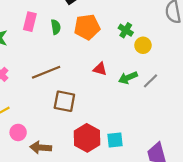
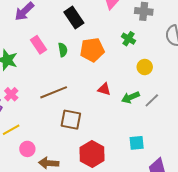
pink rectangle: (30, 22) -> (38, 45), turned -48
green cross: (126, 30) -> (129, 39), moved
cyan square: (115, 140) -> (137, 143), moved

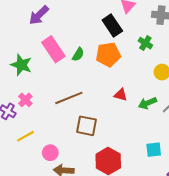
black rectangle: (74, 17) -> (112, 25), moved
pink rectangle: (38, 45) -> (53, 49), size x1.4
green semicircle: (63, 50) -> (78, 54), turned 40
pink circle: (27, 149) -> (50, 153), moved

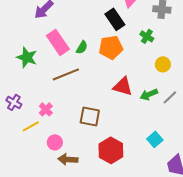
red triangle: (121, 95) -> (123, 86), size x1.5
brown line: (69, 98) -> (66, 74), moved
pink cross: (25, 100) -> (46, 109), moved
cyan square: (154, 150) -> (155, 139), turned -35

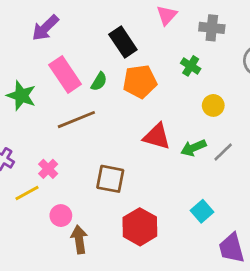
black rectangle: (115, 19) -> (123, 42), moved
brown arrow: (68, 159) -> (79, 240), turned 78

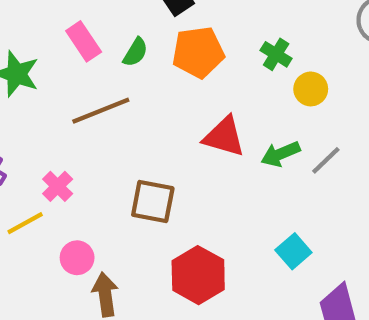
green cross: (191, 66) -> (276, 54), moved
pink rectangle: (65, 74) -> (84, 41), size x0.7

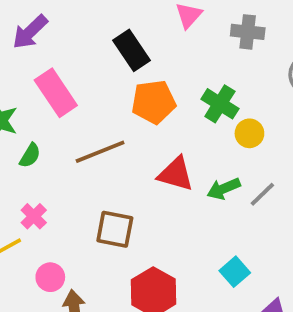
pink rectangle: (84, 41) -> (56, 93), size x1.4
green semicircle: (135, 52) -> (30, 155), moved
green cross: (276, 54) -> (220, 104), size x1.4
brown line: (101, 111) -> (100, 152), moved

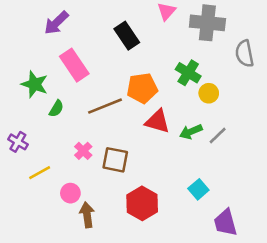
gray cross: (248, 32) -> (207, 23), size x1.5
orange pentagon: (154, 102) -> (142, 88), moved
pink cross: (34, 216) -> (83, 151), moved

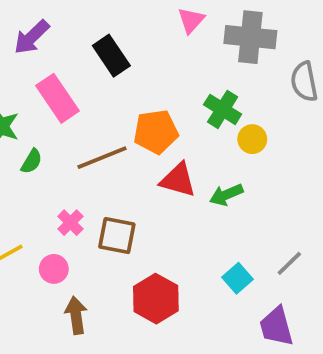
black rectangle: (127, 36) -> (111, 56), moved
gray line: (218, 135) -> (289, 263), moved
pink circle: (70, 193) -> (54, 269), moved

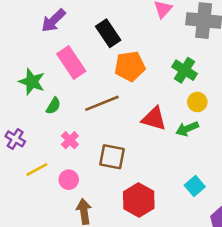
orange pentagon: (156, 132) -> (130, 66), moved
yellow circle: (252, 139) -> (197, 102), moved
pink cross: (70, 223) -> (70, 140), moved

